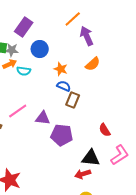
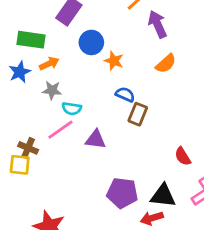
gray star: (12, 50) -> (52, 90), moved
orange star: (61, 69) -> (114, 61), moved
cyan semicircle: (24, 71) -> (72, 109), moved
purple pentagon: (62, 135) -> (122, 193), moved

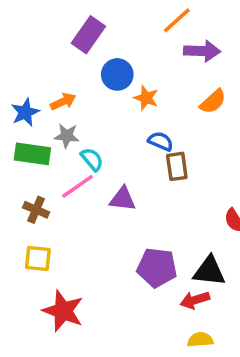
purple arrow: (157, 24) -> (202, 51), turned 116
green rectangle: (31, 40) -> (32, 154), moved
cyan semicircle: (72, 109) -> (92, 159), turned -138
brown rectangle: (138, 114) -> (177, 166), turned -30
yellow square: (20, 165) -> (38, 259), moved

